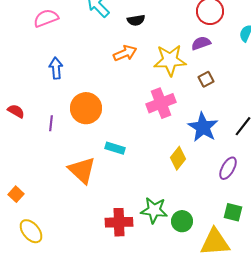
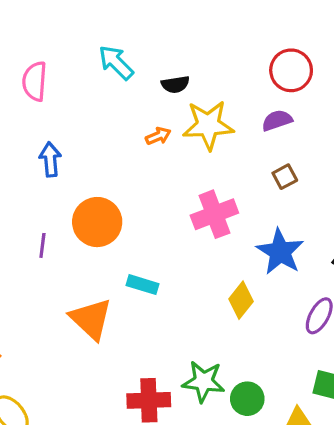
pink semicircle: (46, 18) -> (35, 81), turned -65
orange arrow: (125, 53) -> (158, 136), size x0.7
yellow star: (170, 60) -> (208, 125), moved

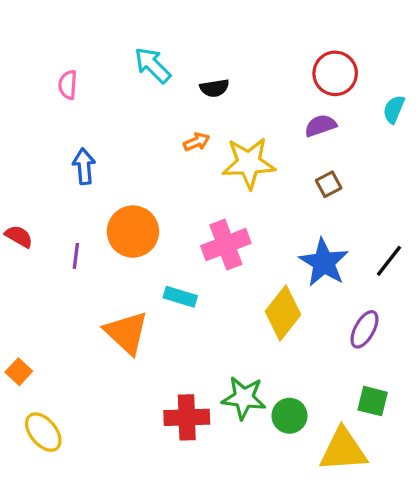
pink semicircle: (35, 81) -> (68, 85), size x0.7
yellow star: (208, 125) -> (249, 163), moved
pink cross: (214, 214) -> (226, 245), moved
yellow diamond: (241, 300) -> (283, 313), size x1.4

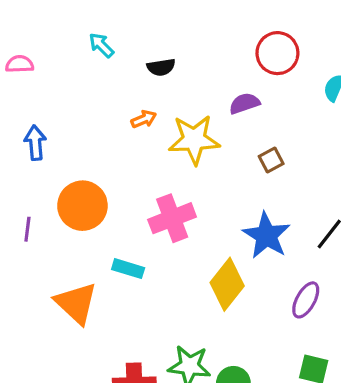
cyan arrow: (153, 65) -> (101, 45), size x0.7
pink semicircle: (68, 85) -> (20, 64), turned 84
purple semicircle: (320, 126) -> (244, 103), moved

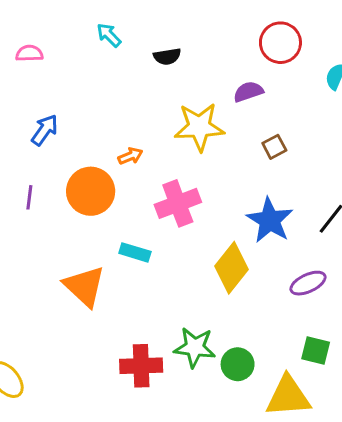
orange arrow: (144, 119) -> (130, 156), moved
blue arrow: (35, 143) -> (45, 130), turned 40
purple line: (27, 229) -> (29, 197), moved
purple ellipse: (306, 300) -> (308, 283), turned 36

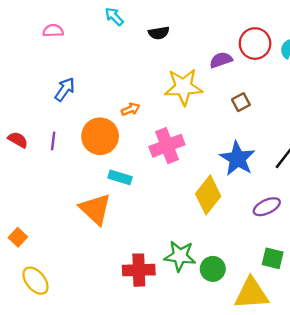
red circle: (280, 43) -> (255, 44), moved
cyan rectangle: (135, 252) -> (120, 177), moved

